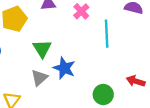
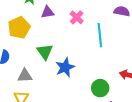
blue star: (64, 68) -> (65, 67), turned 30
gray triangle: (39, 78) -> (25, 76), moved, turned 42

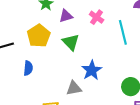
green triangle: (45, 52) -> (71, 42), moved
gray triangle: (25, 76) -> (74, 88), moved

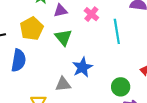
blue semicircle: (28, 68) -> (19, 60), size x1.5

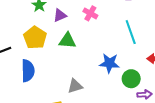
cyan line: (117, 31) -> (131, 32), moved
green triangle: (63, 37) -> (67, 41), turned -36
blue star: (82, 67) -> (109, 63), moved, turned -30

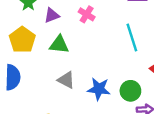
blue star: (109, 63) -> (99, 89), moved
gray triangle: (75, 86) -> (66, 80), moved, turned 42

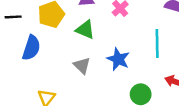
blue star: (99, 89) -> (118, 59), moved

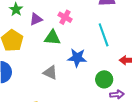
green triangle: (85, 30) -> (52, 38), moved

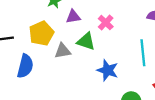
gray triangle: (50, 73) -> (63, 51), moved, turned -49

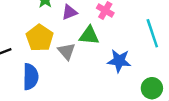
gray triangle: (63, 51) -> (67, 51), turned -48

